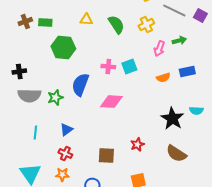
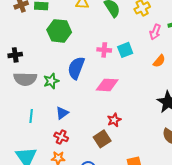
orange semicircle: (163, 78) -> (159, 61), turned -32
red star: (137, 145) -> (114, 120), moved
brown square: (106, 156) -> (102, 139), turned -36

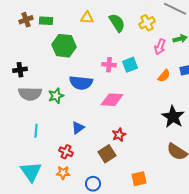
blue semicircle: (76, 68) -> (81, 83), turned -105
blue triangle: (62, 113) -> (78, 128), moved

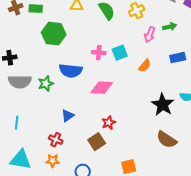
orange semicircle: (164, 76) -> (145, 66), moved
cyan line: (36, 131) -> (17, 123), moved
cyan triangle: (31, 172) -> (21, 160), turned -45

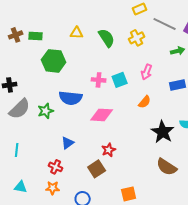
green arrow: (170, 27) -> (178, 51), moved
pink arrow: (150, 35) -> (147, 72), moved
orange semicircle: (145, 66) -> (145, 102), moved
gray semicircle: (20, 82) -> (20, 109), turned -45
cyan triangle: (21, 160) -> (21, 187), size x0.6

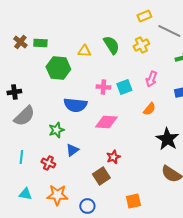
yellow triangle: (77, 33) -> (84, 51), moved
brown cross: (16, 35) -> (20, 42), turned -32
green star: (46, 111) -> (56, 130), moved
red cross: (56, 167) -> (48, 163), moved
orange star: (53, 188) -> (57, 195), size x1.5

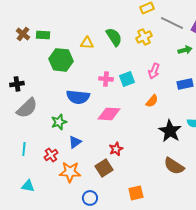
red cross: (48, 163) -> (51, 155), turned 32
orange star: (57, 195) -> (70, 172), moved

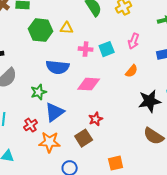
yellow triangle: (87, 43) -> (67, 28), moved
black star: (170, 131) -> (150, 101), turned 30
blue triangle: (75, 142) -> (55, 112), size x1.5

